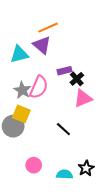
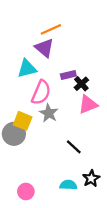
cyan triangle: (19, 54) -> (27, 69), moved
gray star: (22, 90) -> (49, 113), moved
black line: (63, 129) -> (74, 147), moved
pink circle: (34, 165) -> (26, 191), moved

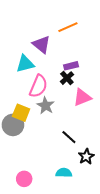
orange line: (51, 29) -> (68, 27), moved
purple rectangle: (68, 75) -> (71, 66), moved
black cross: (81, 84) -> (67, 78), moved
black star: (91, 178) -> (86, 156), moved

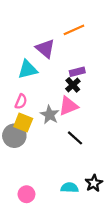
pink semicircle: (38, 86) -> (21, 102), moved, size x0.6
pink triangle: (82, 97) -> (68, 106), moved
black line: (69, 137) -> (75, 138), moved
black star: (86, 156) -> (94, 183), moved

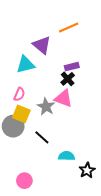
pink triangle: (68, 106) -> (63, 98), turned 42
black line: (75, 138) -> (42, 137), moved
cyan semicircle: (70, 188) -> (67, 156), moved

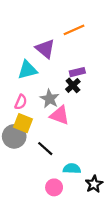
pink triangle: (63, 98) -> (60, 115), moved
gray star: (46, 107) -> (50, 99), moved
pink circle: (24, 181) -> (54, 187), moved

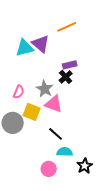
cyan triangle: (27, 70) -> (25, 48), moved
yellow square: (23, 123) -> (32, 112), moved
black line: (45, 149) -> (56, 134), moved

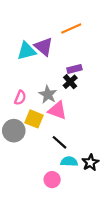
black star: (85, 166) -> (90, 163), moved

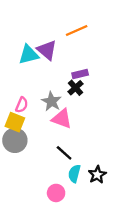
yellow square: (34, 119) -> (15, 122), moved
cyan semicircle: (69, 161) -> (74, 174), turned -77

